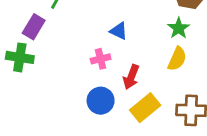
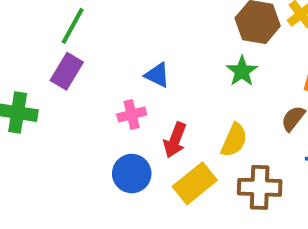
purple rectangle: (34, 27) -> (67, 71), moved
yellow semicircle: (177, 59) -> (234, 140), moved

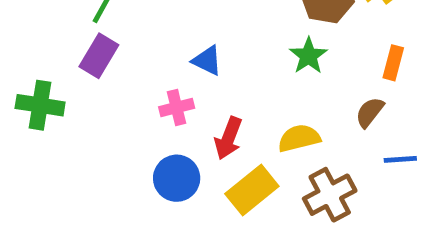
yellow semicircle: (234, 140) -> (299, 138), turned -128
brown cross: (260, 187) -> (330, 195), turned -30

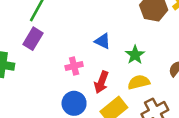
green star: (308, 56) -> (135, 55), moved
blue triangle: (207, 60) -> (103, 41), moved

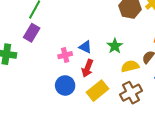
blue triangle: (103, 41) -> (85, 47), moved
yellow semicircle: (139, 82) -> (130, 66), moved

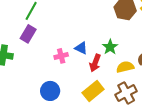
red arrow: (87, 68) -> (95, 63), moved
blue circle: (65, 85) -> (50, 91), moved

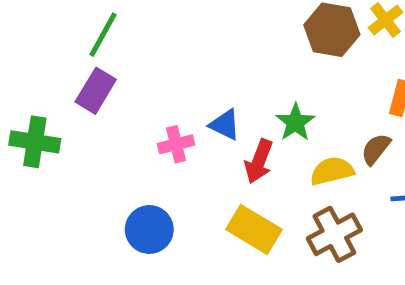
yellow rectangle: (93, 91) -> (254, 229), turned 70

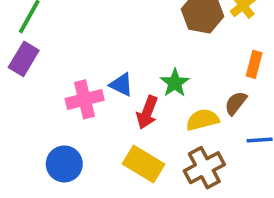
pink cross: (176, 144) -> (85, 99), size x1.4

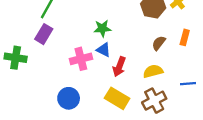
green star: (175, 83) -> (102, 28), moved, turned 30
brown semicircle: (236, 103) -> (159, 43), moved

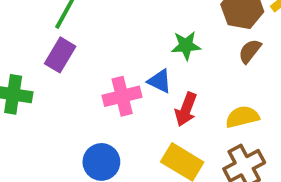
green star: (102, 28) -> (186, 46), moved
brown semicircle: (159, 43) -> (250, 51), moved

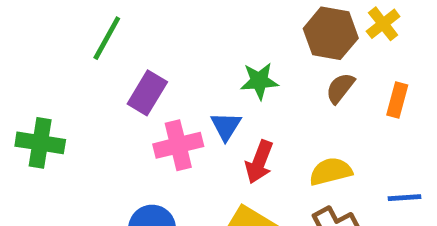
purple rectangle: (60, 55) -> (147, 93), moved
blue triangle: (160, 81) -> (226, 126), turned 36

